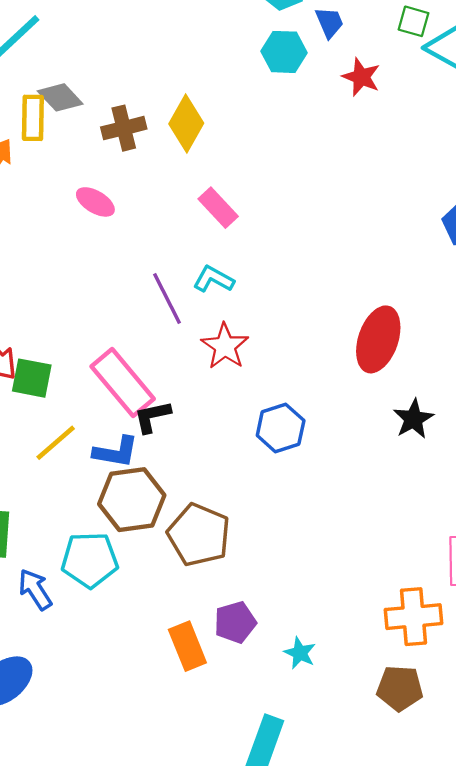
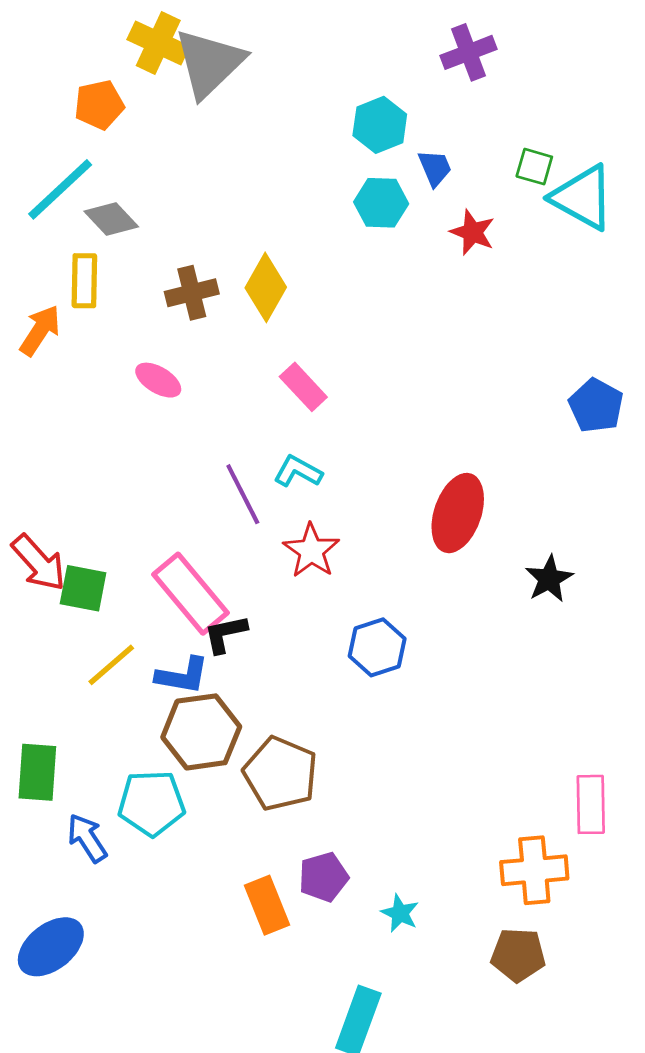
gray diamond: (60, 97) -> (111, 219), moved
red ellipse: (378, 339) -> (458, 513), moved
black star: (413, 419) -> (549, 579), moved

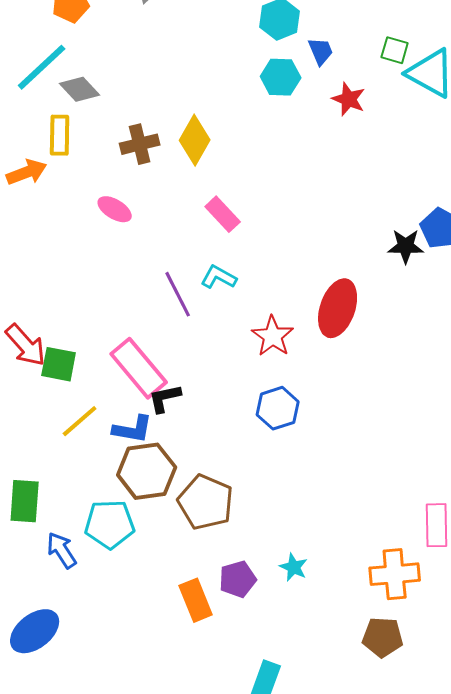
orange arrow: (40, 330) -> (27, 172), turned 36
red star: (311, 551) -> (273, 336), moved
black star: (549, 579) -> (406, 246), moved, turned 30
cyan star: (400, 913) -> (294, 567), moved

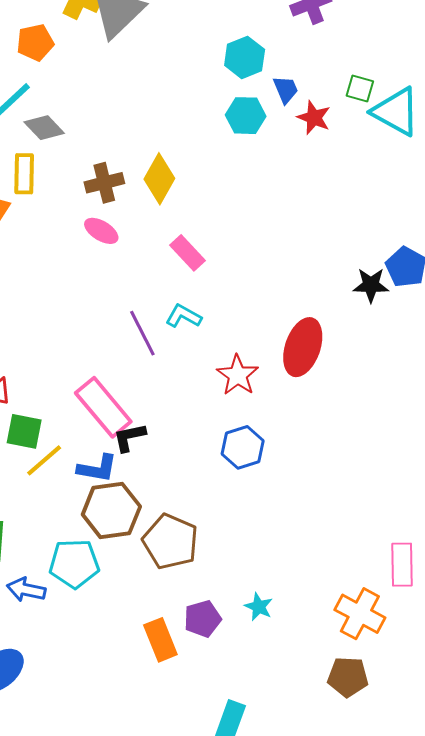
red star: (349, 99) -> (314, 118), moved
pink ellipse: (115, 209) -> (101, 231), moved
green square: (59, 364) -> (24, 431), moved
blue arrow: (62, 550) -> (26, 590), turned -45
orange cross: (395, 574) -> (360, 614), turned 33

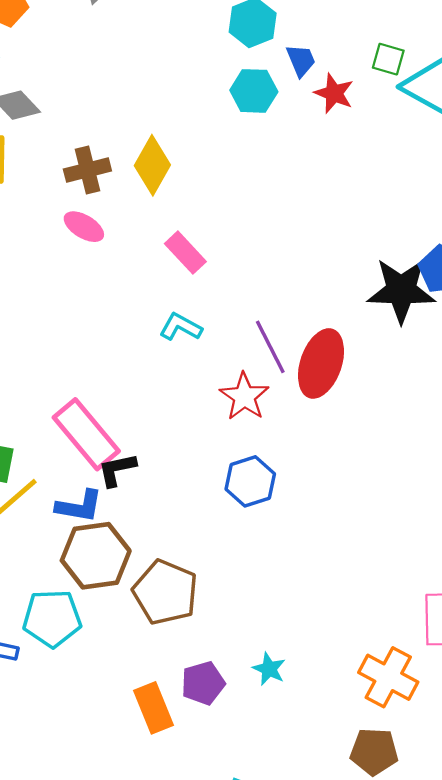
black star: (371, 285) -> (401, 290), size x1.6
purple line: (142, 333) -> (270, 347), moved

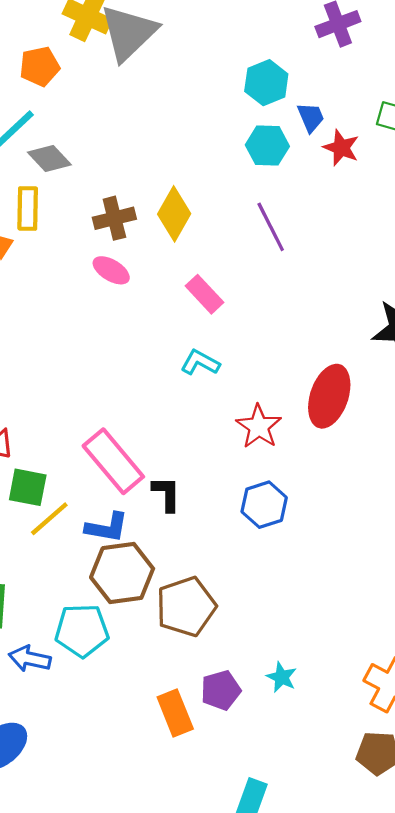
purple line: (270, 347) -> (271, 227), moved
black L-shape: (117, 470) -> (167, 494), moved, turned 102
brown pentagon: (165, 592) -> (186, 607), turned 30

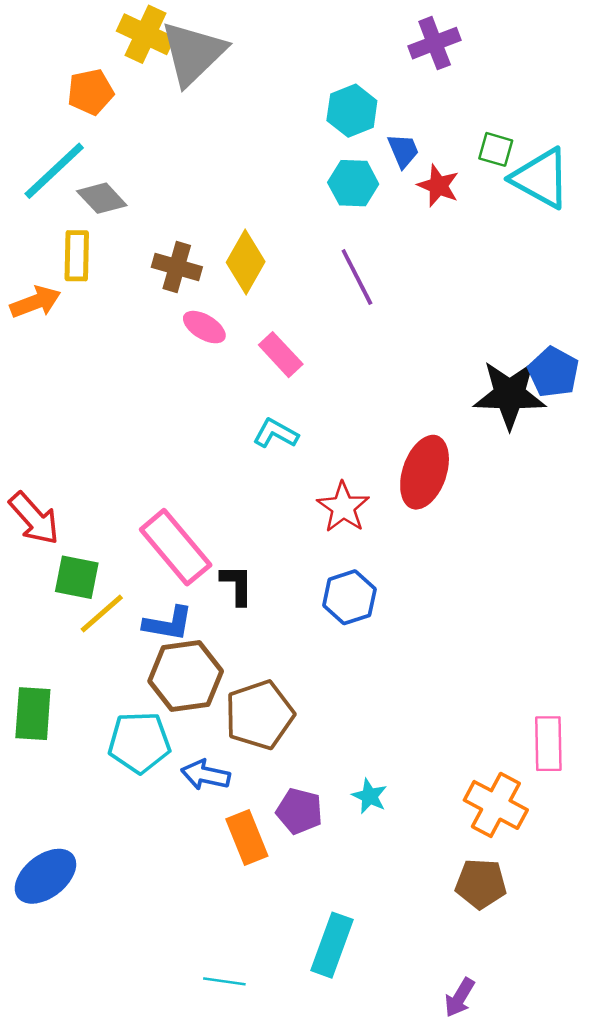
brown cross: (114, 218) -> (177, 267), turned 30
pink ellipse: (111, 270) -> (204, 327), moved
blue arrow: (30, 659) -> (206, 775), moved
purple pentagon: (221, 690) -> (299, 811), turned 30

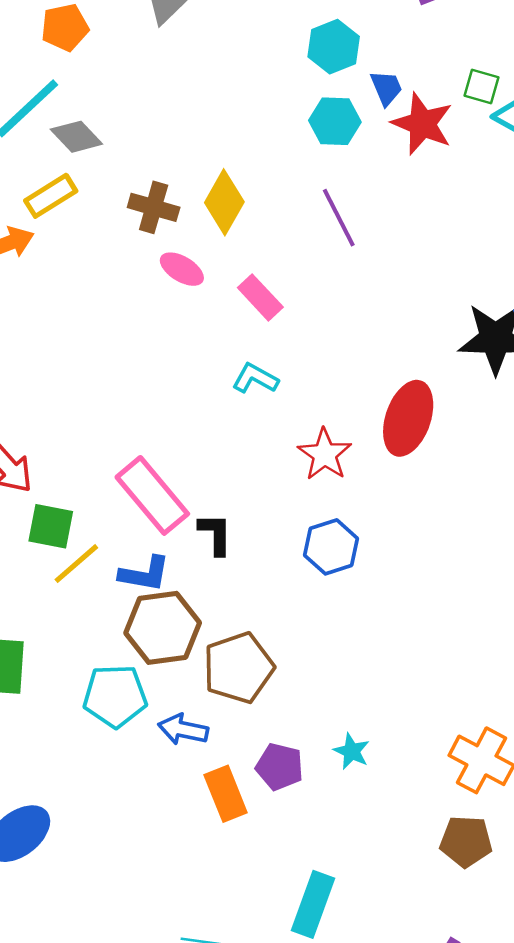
red star: (438, 186) -> (422, 124), size x1.4
yellow rectangle: (77, 256) -> (51, 196), turned 57

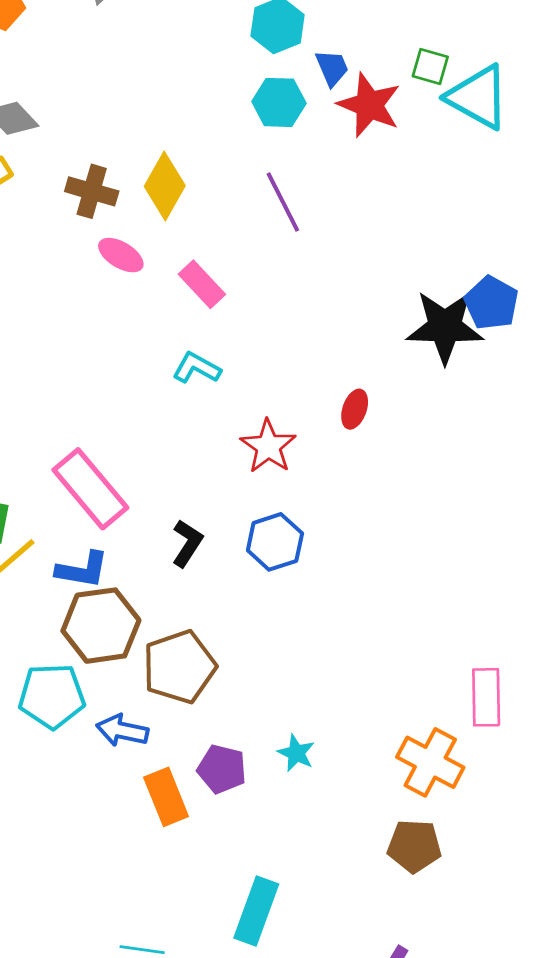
red ellipse: (408, 418) -> (355, 409), size x0.5
black L-shape: (215, 534) -> (187, 543), moved, turned 33

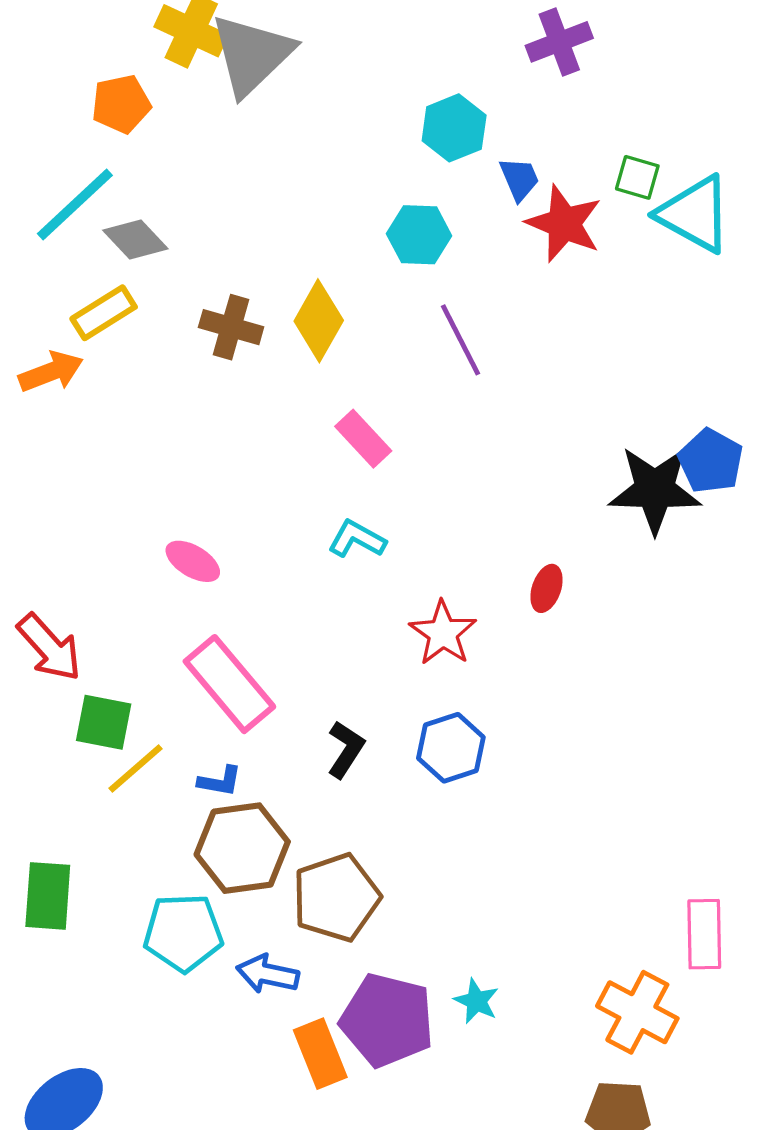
cyan hexagon: (279, 102) -> (419, 235), moved
pink ellipse: (121, 255) -> (193, 561), moved
blue L-shape: (82, 570) -> (220, 781), size x0.7
purple pentagon: (222, 769) -> (387, 1020), size x1.6

